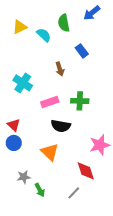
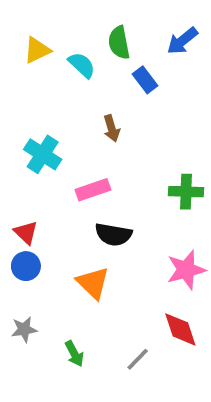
blue arrow: (92, 13) -> (182, 41), moved
blue rectangle: (82, 51) -> (145, 80), moved
green cross: (80, 101) -> (186, 192), moved
red diamond: (86, 171) -> (180, 329), moved
gray star: (24, 177) -> (24, 329), moved

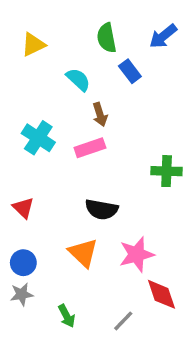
cyan semicircle: (82, 65) -> (78, 80), moved
pink rectangle: (93, 190) -> (90, 148), moved
blue circle: (26, 266) -> (23, 263), moved
pink star: (186, 270) -> (137, 254), moved

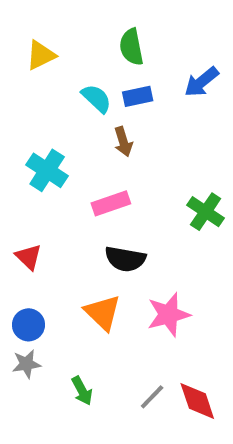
blue arrow: (163, 36) -> (201, 82), moved
blue rectangle: (130, 71) -> (138, 96), moved, turned -65
pink rectangle: (90, 148) -> (111, 203), moved
green cross: (167, 171) -> (206, 212), turned 32
red diamond: (162, 294) -> (197, 401), moved

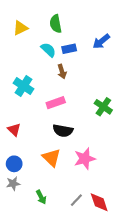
green semicircle: (131, 47) -> (56, 24), moved

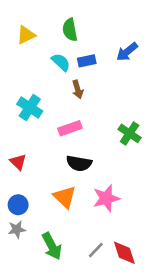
green arrow: (41, 197) -> (52, 246), size x1.5

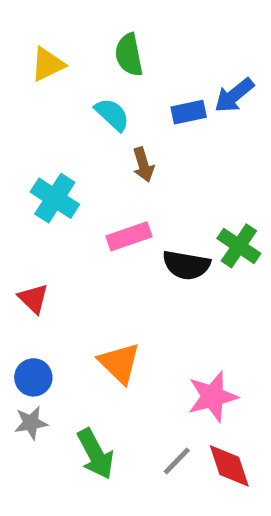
blue rectangle: (87, 61) -> (189, 112), moved
black semicircle: (79, 163) -> (186, 265), moved
pink star: (106, 198) -> (213, 397), moved

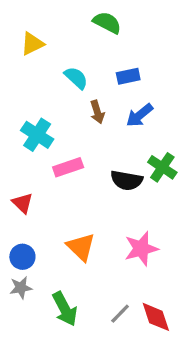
green semicircle: (129, 55) -> (107, 23), moved, turned 128
blue arrow: (234, 95) -> (140, 115), moved
pink rectangle: (129, 236) -> (68, 167), moved
pink star: (213, 397) -> (141, 249), moved

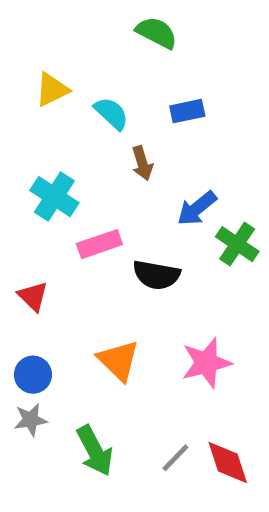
yellow triangle: (32, 44) -> (52, 90), moved
blue arrow: (140, 115) -> (197, 208), moved
black semicircle: (127, 180) -> (156, 275), moved

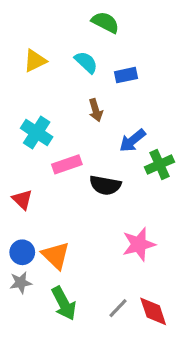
cyan semicircle: (111, 113) -> (86, 62), moved
green cross: (237, 244) -> (160, 164), turned 32
orange triangle: (118, 360) -> (56, 255), moved

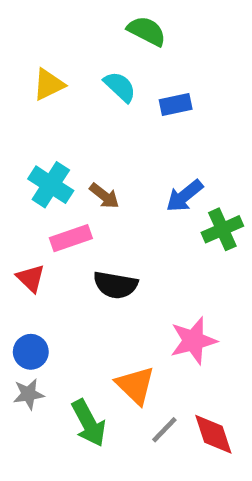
brown arrow: (96, 110) -> (104, 196), moved, turned -35
pink rectangle: (67, 164) -> (71, 238), moved
black semicircle: (105, 185) -> (115, 285), moved
orange triangle: (56, 255) -> (135, 385), moved

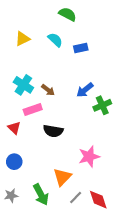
orange triangle: (135, 385) -> (62, 177), turned 30
gray star: (29, 394) -> (11, 195), moved

